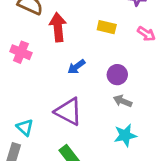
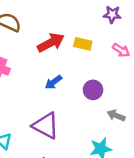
red arrow: (58, 27) -> (51, 43), moved, turned 68
gray arrow: (123, 101) -> (116, 115), moved

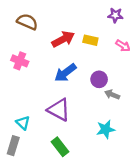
blue arrow: (53, 82) -> (65, 73), size x1.5
gray arrow: (116, 115) -> (112, 95), moved

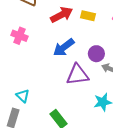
purple triangle: (59, 110) -> (77, 75), moved, turned -35

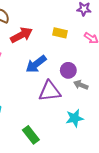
red arrow: (62, 15) -> (21, 35), moved

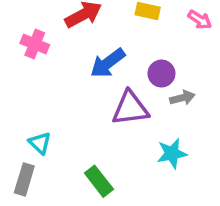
gray arrow: (81, 85) -> (182, 98), turned 144

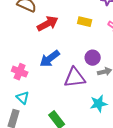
pink cross: (35, 44) -> (20, 72), moved
blue arrow: (108, 63) -> (50, 59), moved

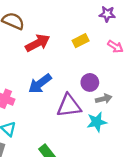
yellow rectangle: (85, 22) -> (81, 41), turned -40
cyan star: (99, 104) -> (97, 122), moved

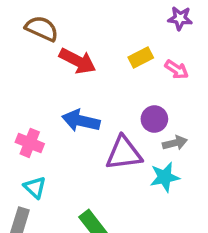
red arrow: (38, 43) -> (78, 61), turned 55
pink arrow: (115, 47) -> (177, 70), moved
blue arrow: (40, 84) -> (81, 121), turned 50

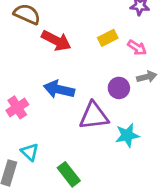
pink cross: (30, 143) -> (17, 107), turned 35
gray arrow: (175, 143) -> (147, 77), moved
cyan triangle: (35, 187) -> (30, 152), moved

